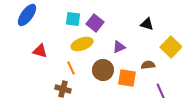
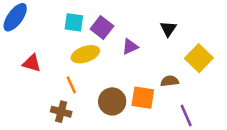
black triangle: (147, 24) -> (168, 29), turned 48
purple triangle: (119, 47) -> (130, 47), moved
brown circle: (103, 70) -> (112, 101), moved

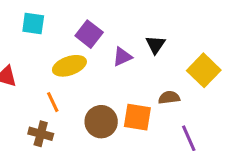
cyan square: (74, 22) -> (33, 24), moved
black triangle: (168, 29) -> (155, 45), moved

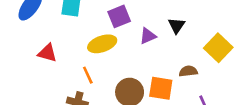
purple square: (89, 34) -> (119, 16), turned 30

